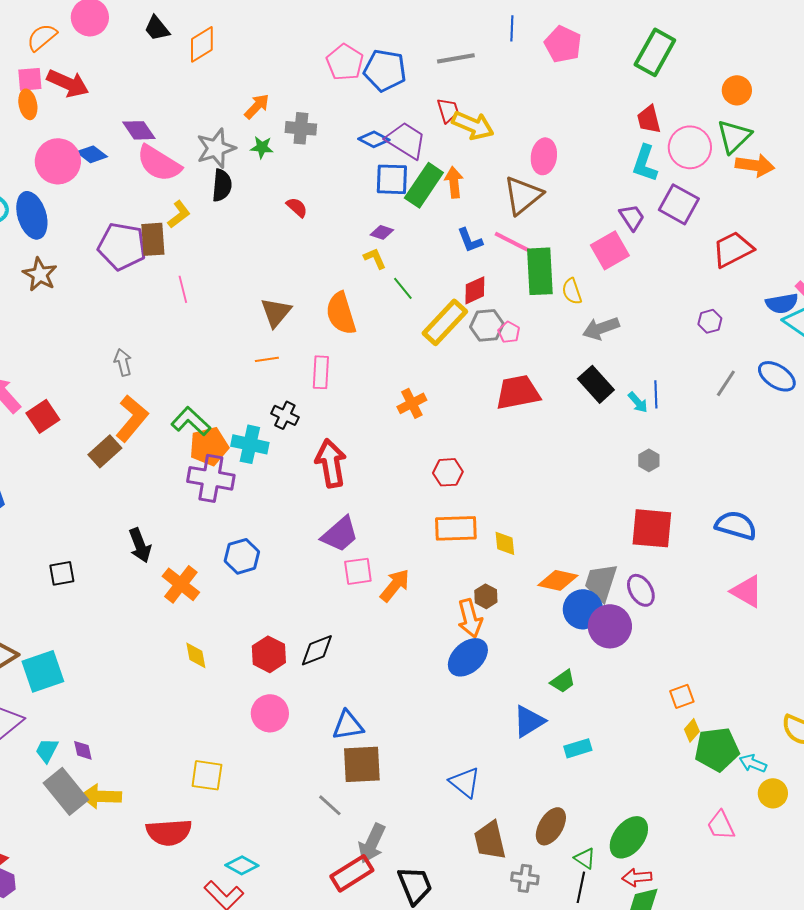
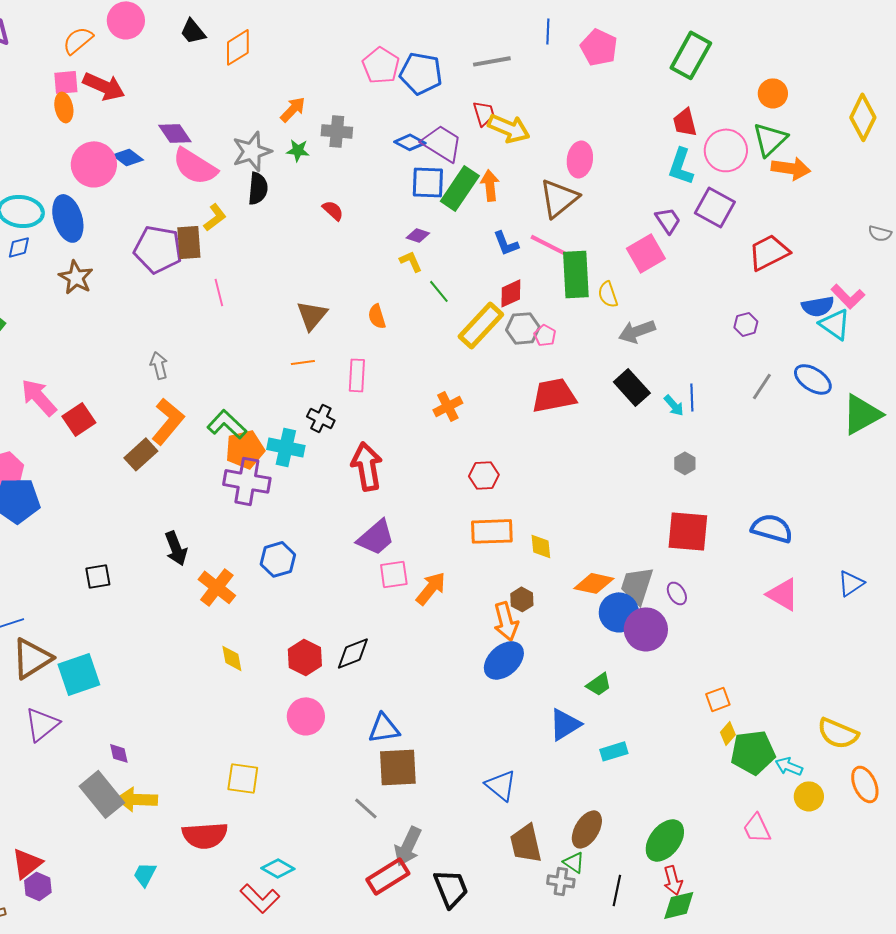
orange semicircle: (341, 313) -> (377, 316), size x0.6
purple ellipse: (641, 590) -> (677, 593), size x0.7
cyan trapezoid: (47, 750) -> (145, 874), moved
green triangle: (585, 858) -> (574, 862), moved
red arrow: (637, 877) -> (673, 880), turned -100

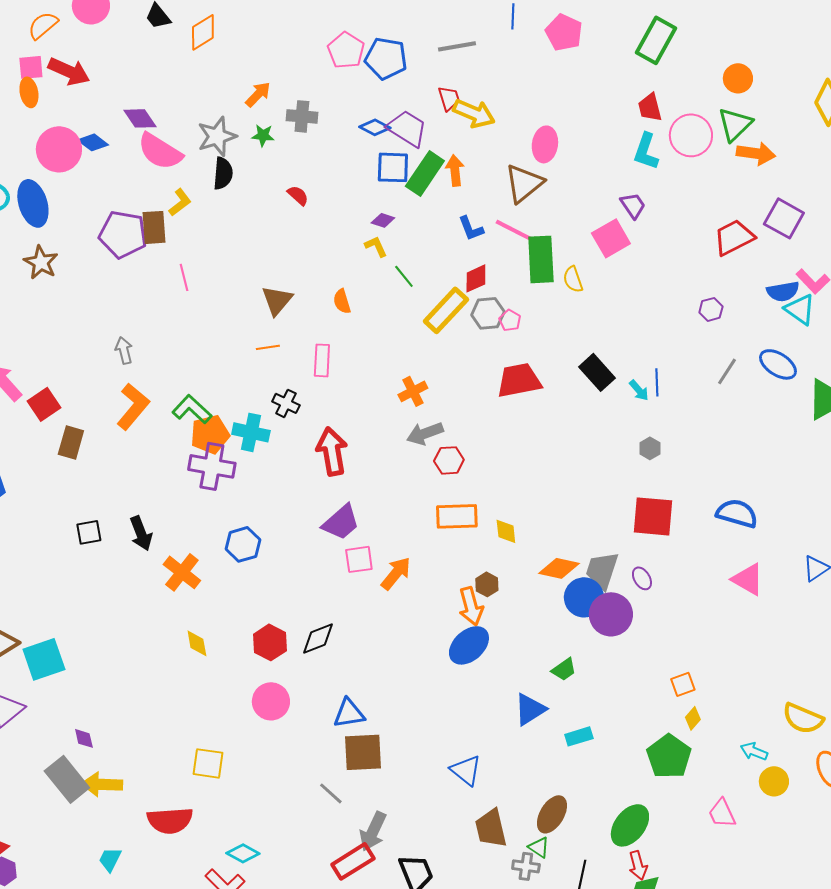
purple square: (715, 207) -> (784, 218), moved
gray arrow: (637, 331) -> (425, 433), moved
brown rectangle: (141, 454) -> (71, 442), moved, turned -32
black square: (98, 576) -> (89, 532), moved
green pentagon: (753, 752) -> (669, 756), moved, turned -30

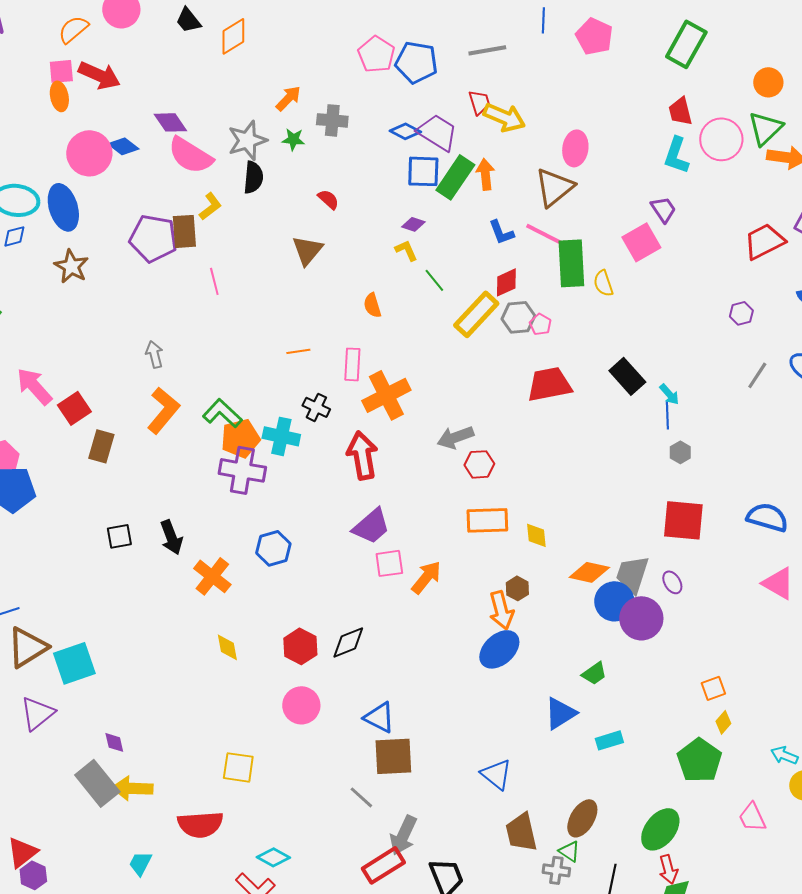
brown triangle: (277, 300) -> (307, 250), moved
blue line: (657, 382) -> (667, 415), moved
orange cross: (413, 391) -> (386, 395), moved, size x1.6
blue triangle: (349, 713) -> (379, 717), turned 36

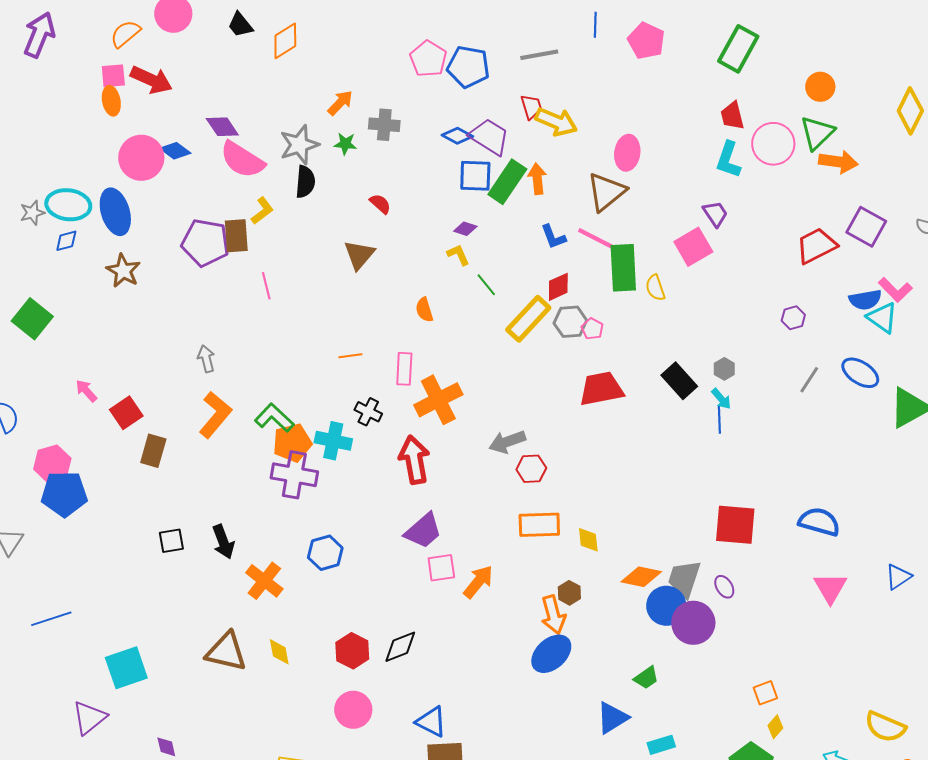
pink arrow: (34, 386) -> (86, 391), size x0.6
gray hexagon: (680, 452) -> (724, 369), moved
pink triangle: (778, 583) -> (830, 588), turned 30
brown triangle: (27, 647) -> (226, 652), moved, turned 45

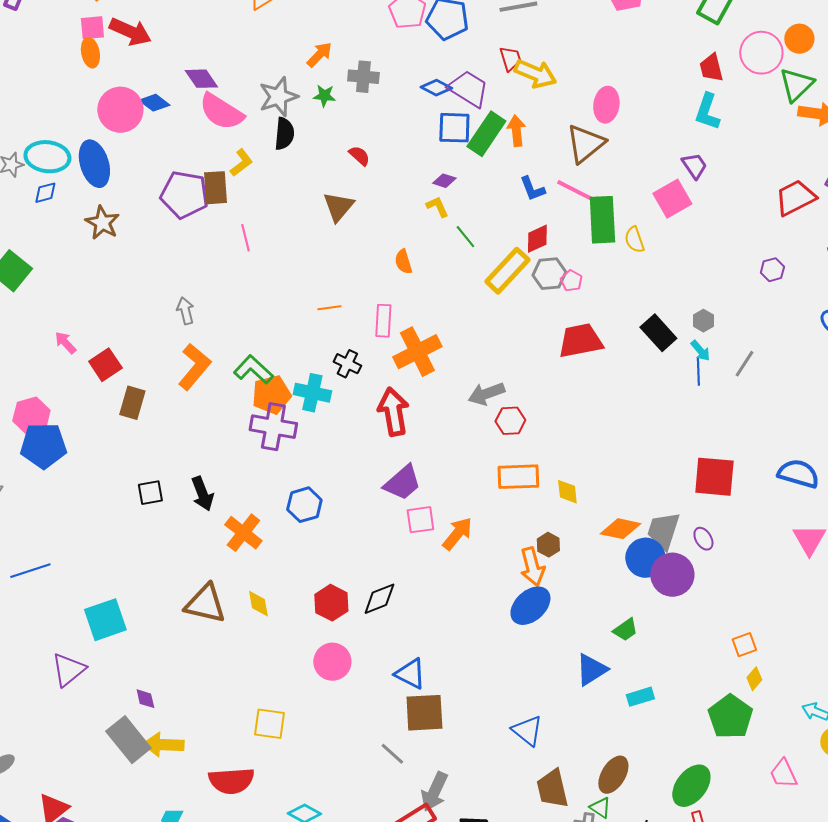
pink circle: (773, 144) -> (761, 53), moved
gray line: (809, 380) -> (744, 364), moved

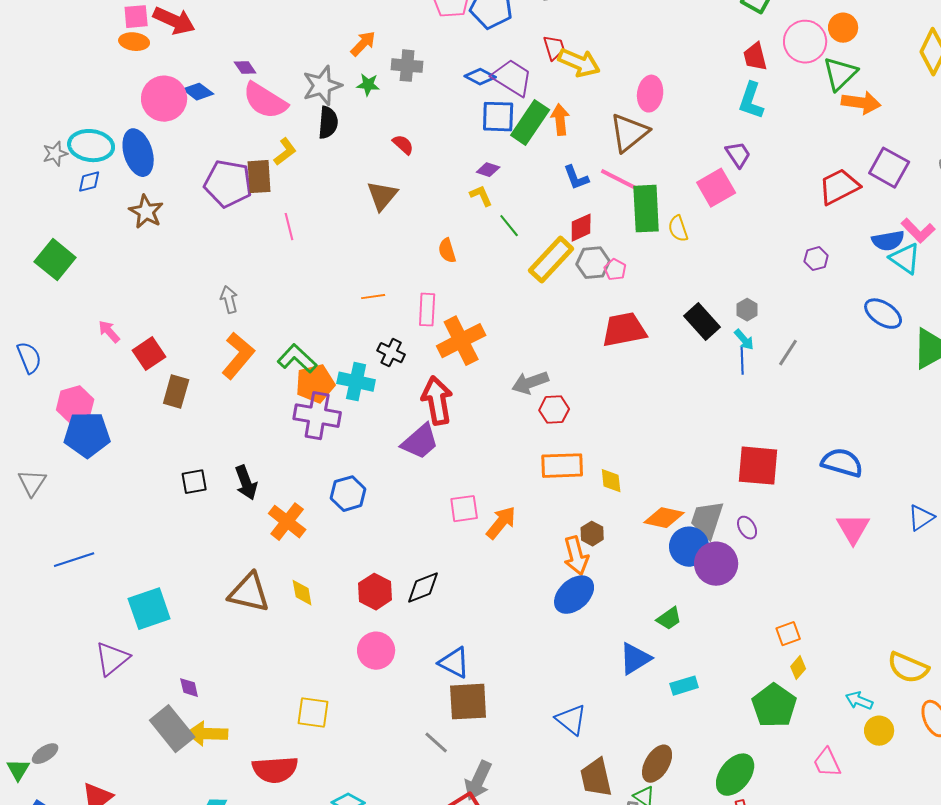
orange ellipse: (90, 53) -> (134, 42), turned -72
purple diamond: (201, 79) -> (245, 68), size x0.7
purple trapezoid: (402, 483) -> (420, 442), moved

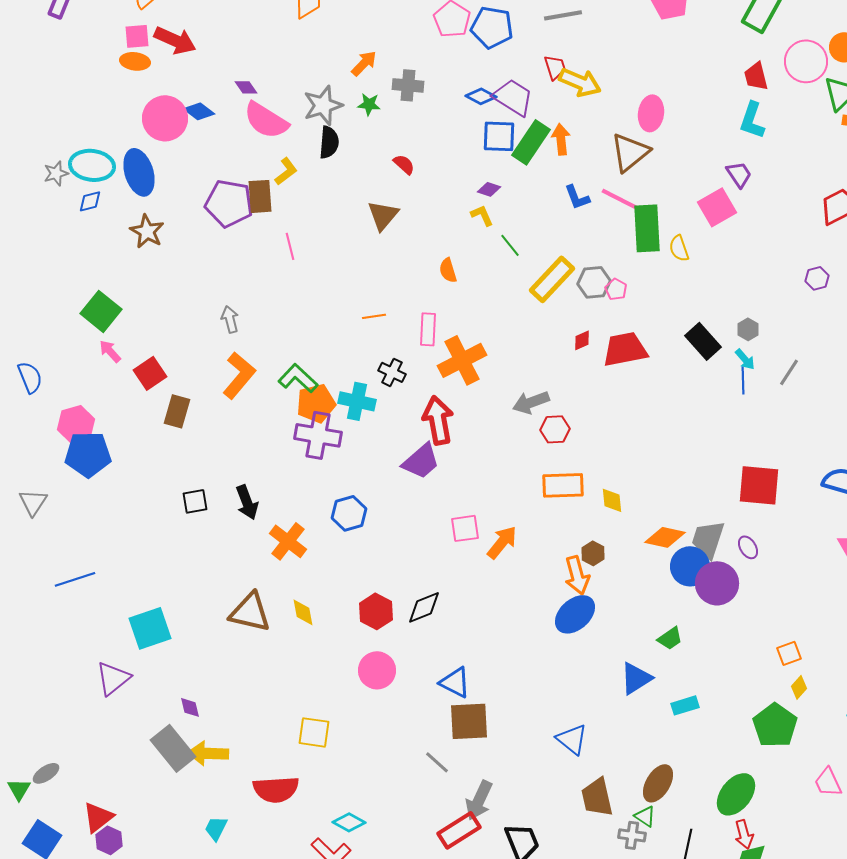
red diamond: (581, 228) -> (582, 340), moved, size x0.7
green square: (55, 260) -> (101, 311), moved

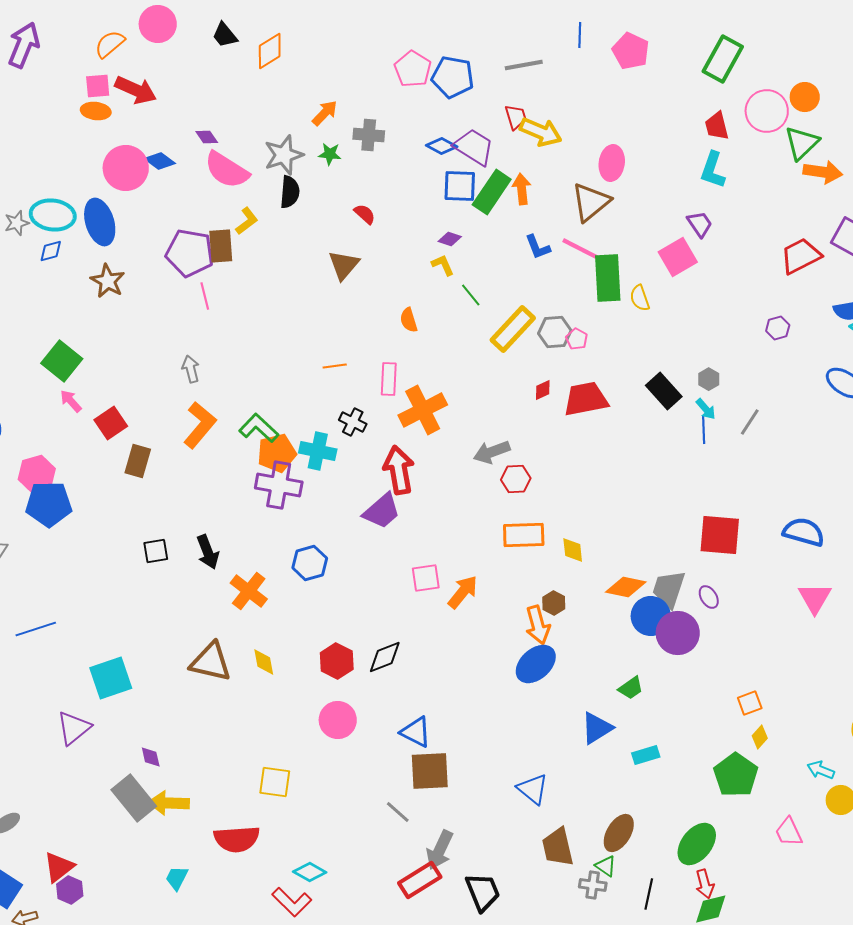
pink line: (290, 246) -> (205, 296), moved

